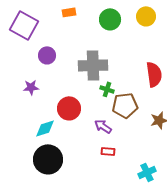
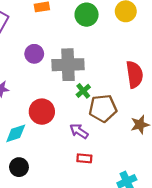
purple circle: (47, 55) -> (34, 54), moved
green cross: (107, 89) -> (83, 91), turned 32
black circle: (48, 159) -> (19, 167), size x0.6

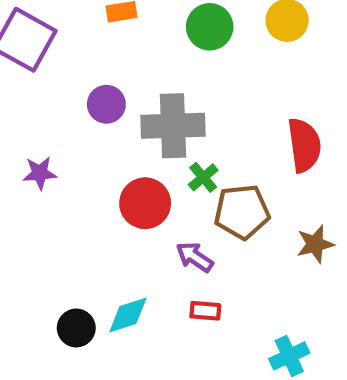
red circle: (42, 112) -> (145, 203), moved
cyan diamond: (16, 133) -> (128, 315), moved

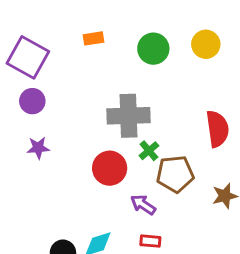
purple circle: (106, 104) -> (32, 101), moved

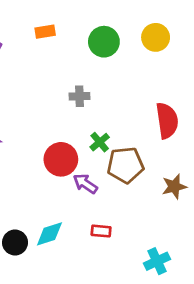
gray cross: (129, 116) -> (80, 96), moved, size x0.5
purple arrow: (143, 205) -> (85, 184), moved

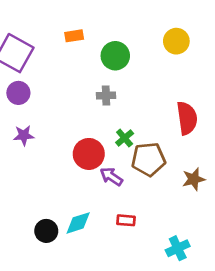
green circle: (104, 42) -> (115, 56), moved

